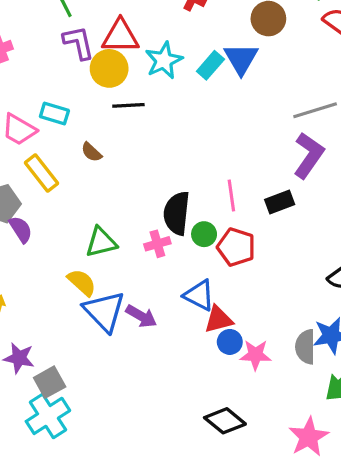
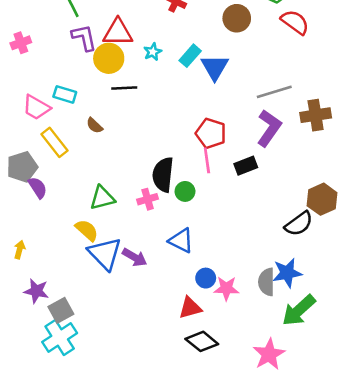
blue triangle: (241, 59) -> (215, 67), moved
cyan star: (164, 60) -> (153, 52), size x0.6
red pentagon: (236, 247) -> (211, 133), moved
red triangle: (219, 319) -> (190, 308), moved

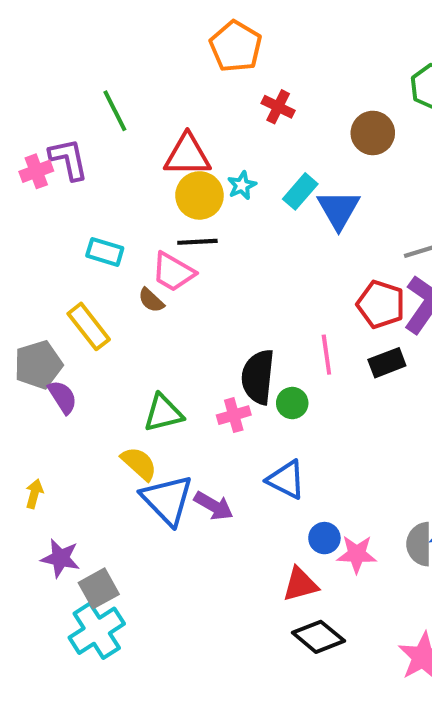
purple L-shape: (84, 38) -> (69, 159), moved
yellow circle: (109, 58) -> (199, 195), moved
pink trapezoid: (36, 107) -> (173, 272), moved
red pentagon: (211, 133) -> (381, 304), moved

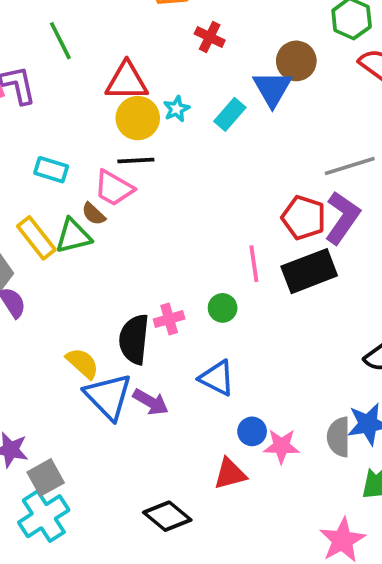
blue triangle: (339, 210) -> (272, 89), moved
black rectangle: (387, 363) -> (309, 271), size x1.6
black semicircle: (258, 377) -> (134, 339), moved
green triangle: (163, 413) -> (73, 236), moved
black diamond: (318, 637) -> (167, 516), moved

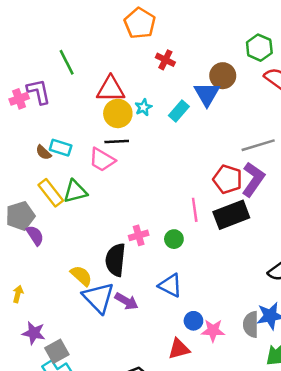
brown semicircle: (94, 214) -> (43, 152), moved
pink cross: (169, 319) -> (139, 235), moved

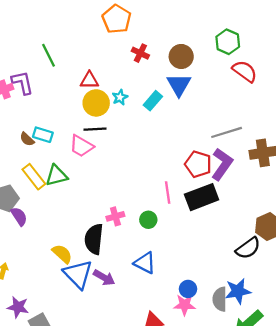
brown circle: (223, 76) -> (181, 56), moved
red triangle: (111, 89) -> (89, 80), size x0.7
blue circle: (193, 321) -> (188, 289), moved

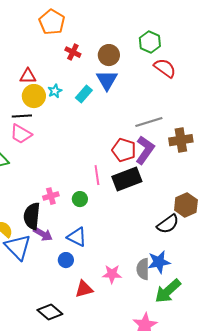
black line: (95, 129) -> (22, 116), moved
purple arrow: (104, 278) -> (43, 234), moved
blue circle: (188, 289) -> (66, 260), moved

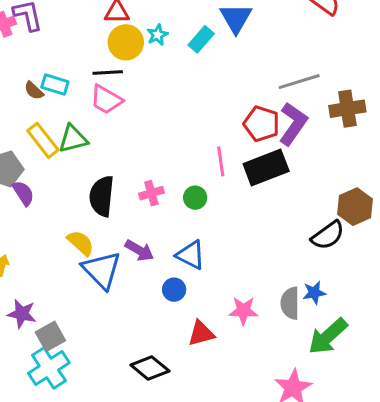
black semicircle: (32, 216) -> (102, 196), moved
blue star: (159, 262) -> (314, 293), size x0.7

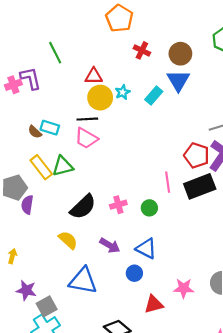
purple semicircle: (23, 193) -> (27, 205), turned -138
black semicircle: (102, 196) -> (83, 207), turned -140
blue triangle: (102, 270) -> (83, 281), moved, turned -36

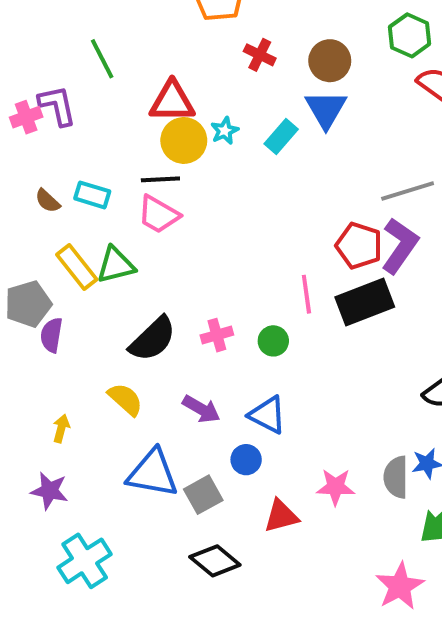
red triangle: (94, 76) -> (172, 102), size x1.4
brown semicircle: (35, 132) -> (48, 201), moved
yellow arrow: (12, 256) -> (61, 428), moved
gray square: (47, 306) -> (203, 495), moved

